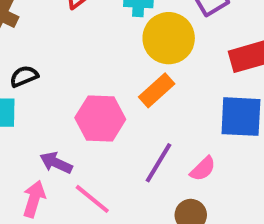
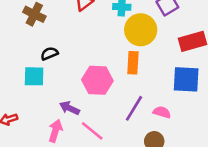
orange rectangle: (157, 90) -> (133, 63), turned -45
pink semicircle: (203, 169) -> (162, 112), turned -120

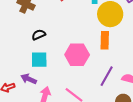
cyan square: (34, 76) -> (39, 60), moved
purple arrow: (69, 108) -> (29, 79), moved

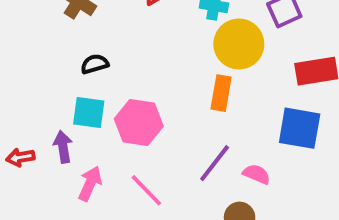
pink hexagon: (77, 55) -> (139, 122), moved
purple arrow: (29, 79) -> (63, 147), turned 49

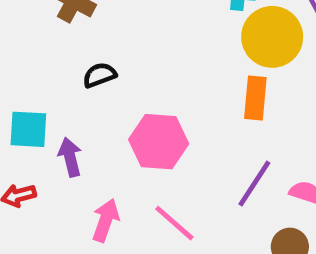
cyan square: (89, 112) -> (28, 129), moved
purple arrow: (63, 147) -> (70, 157), moved

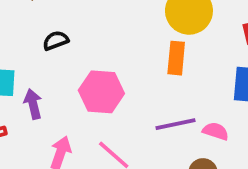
purple line: (254, 184) -> (175, 124), turned 45

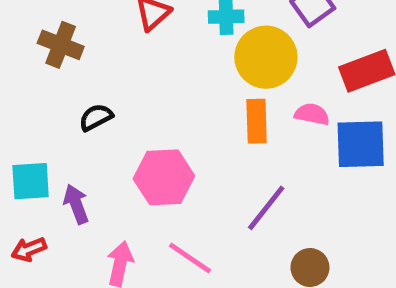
purple line: (175, 124) -> (266, 208), turned -33
pink semicircle: (216, 131) -> (312, 114), moved

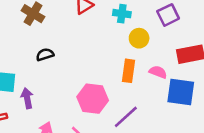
yellow circle: (266, 57) -> (139, 38), size x0.6
pink hexagon: (164, 177) -> (93, 99), moved

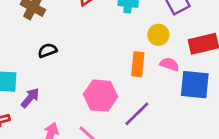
yellow circle: (139, 38) -> (158, 35), moved
purple arrow: (27, 98) -> (30, 98), turned 54

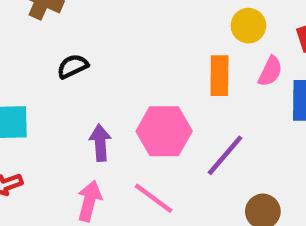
pink semicircle: (169, 64) -> (270, 71), turned 102
purple arrow: (30, 98) -> (100, 143), moved, turned -40

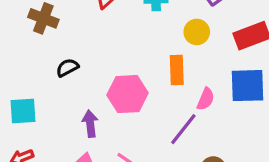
pink semicircle: (270, 71) -> (206, 99), moved
pink hexagon: (164, 131) -> (127, 94), moved

